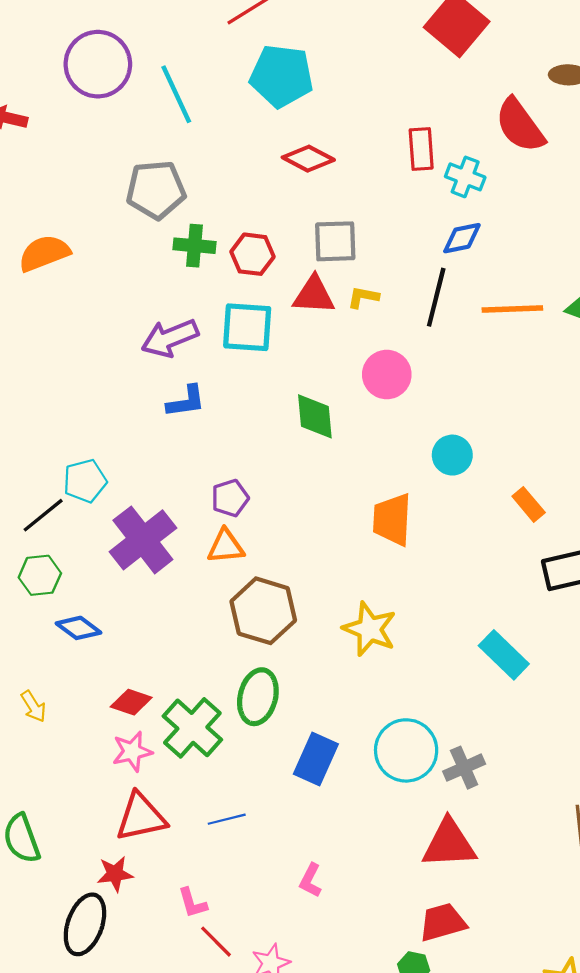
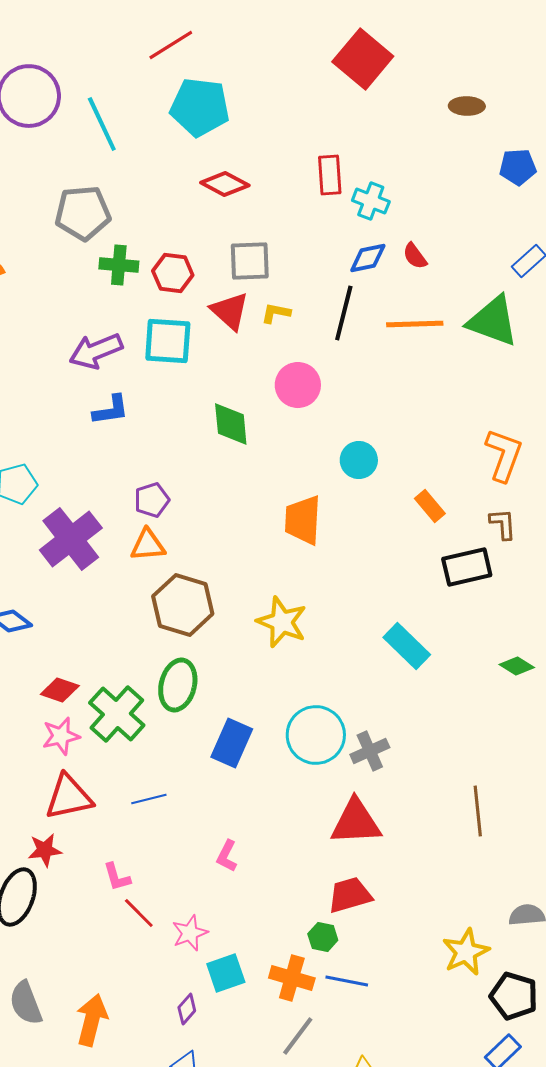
red semicircle: (520, 125) -> (415, 256), moved, size x0.5
red triangle: (314, 295) -> (230, 311), turned 39

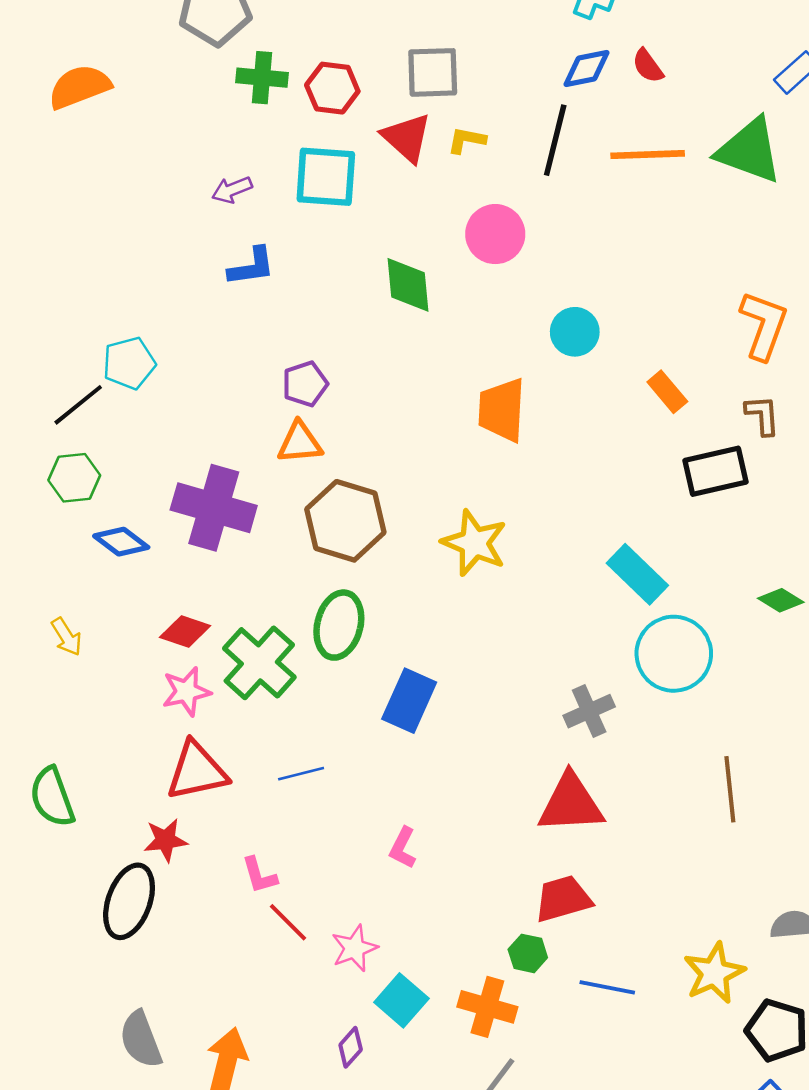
purple arrow: (96, 351) -> (232, 190), size x0.6
purple cross: (71, 539) -> (214, 508), moved, turned -36
cyan circle: (316, 735) -> (674, 654), moved
cyan square: (226, 973) -> (401, 1000), turned -30
blue line: (347, 981) -> (607, 987), moved

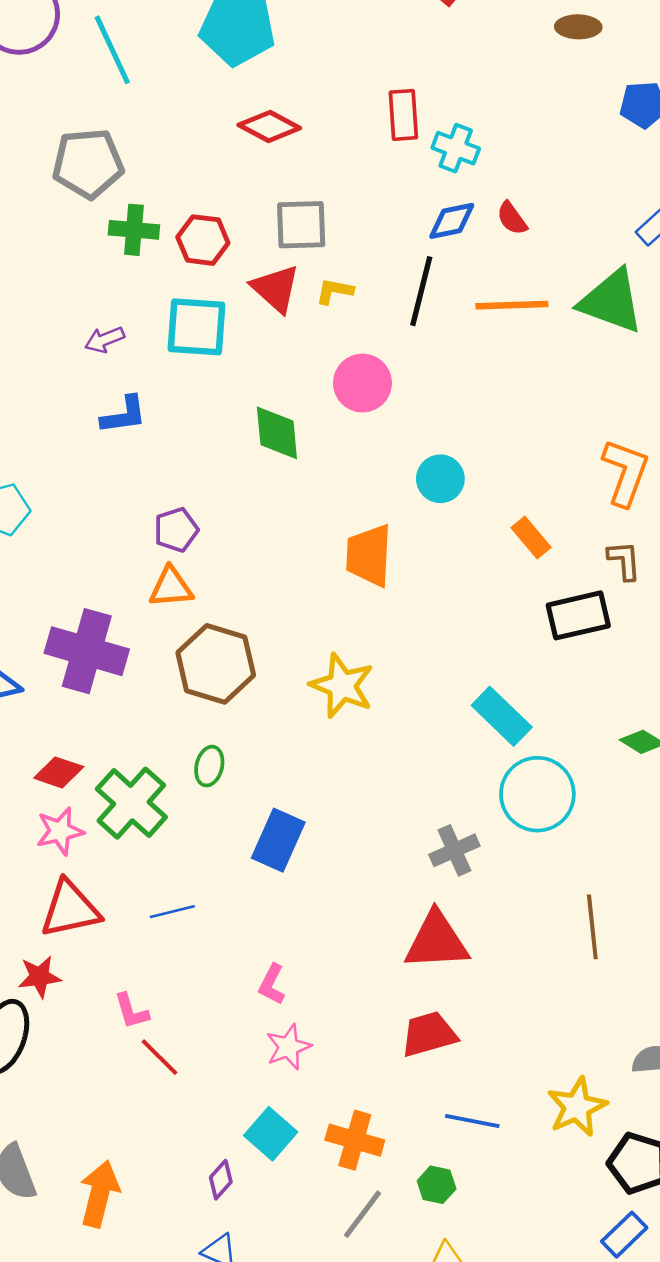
green ellipse: (339, 625) -> (209, 766), size x0.6
pink star: (354, 948) -> (288, 1047), moved
green hexagon: (528, 953) -> (437, 1185), moved

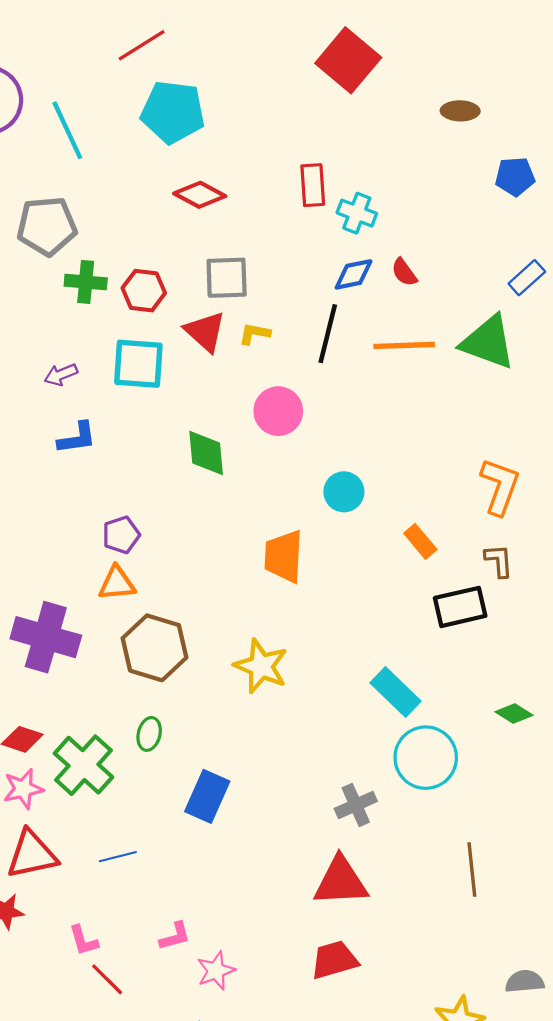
pink L-shape: (272, 984) -> (175, 936), moved, turned -132

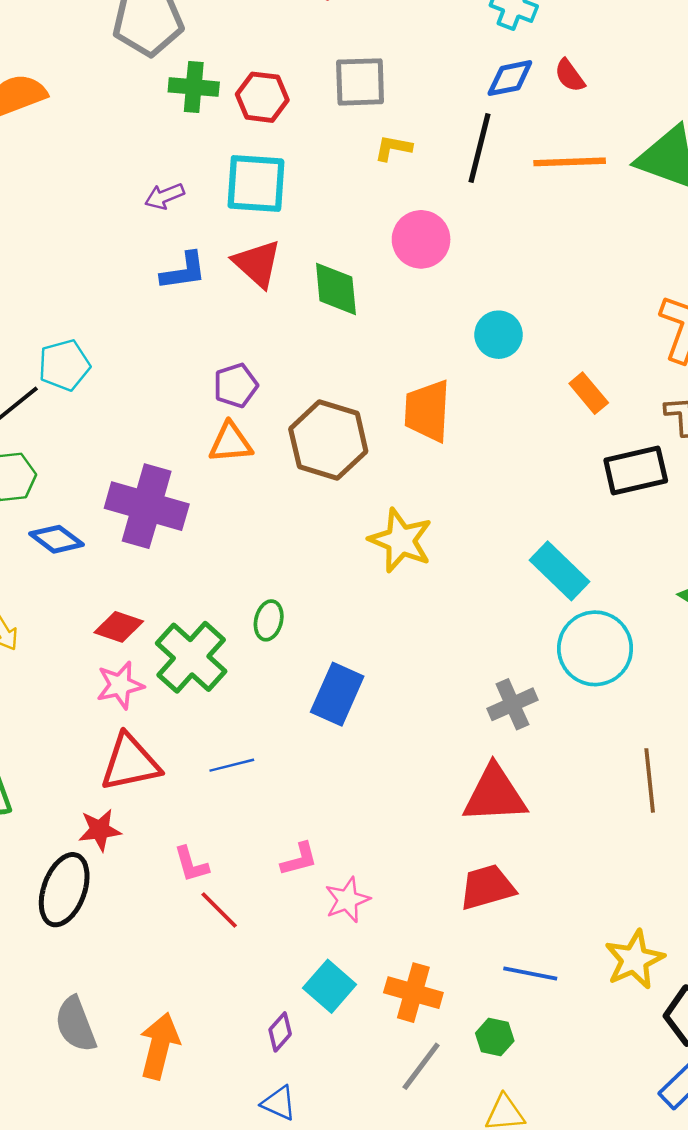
red triangle: (205, 331) -> (257, 264), moved
brown hexagon: (155, 648) -> (328, 440), moved

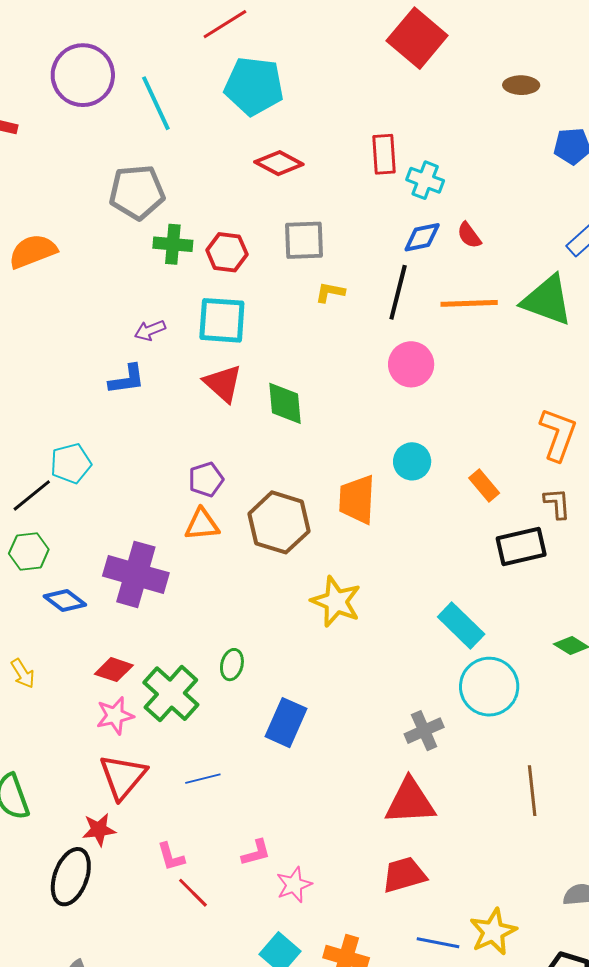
pink circle: (421, 239) -> (411, 364), moved
blue L-shape: (184, 271) -> (127, 379), moved
cyan circle: (499, 335) -> (412, 461), moved
red triangle: (130, 763) -> (123, 777), turned -38
yellow star: (634, 960) -> (493, 932), moved

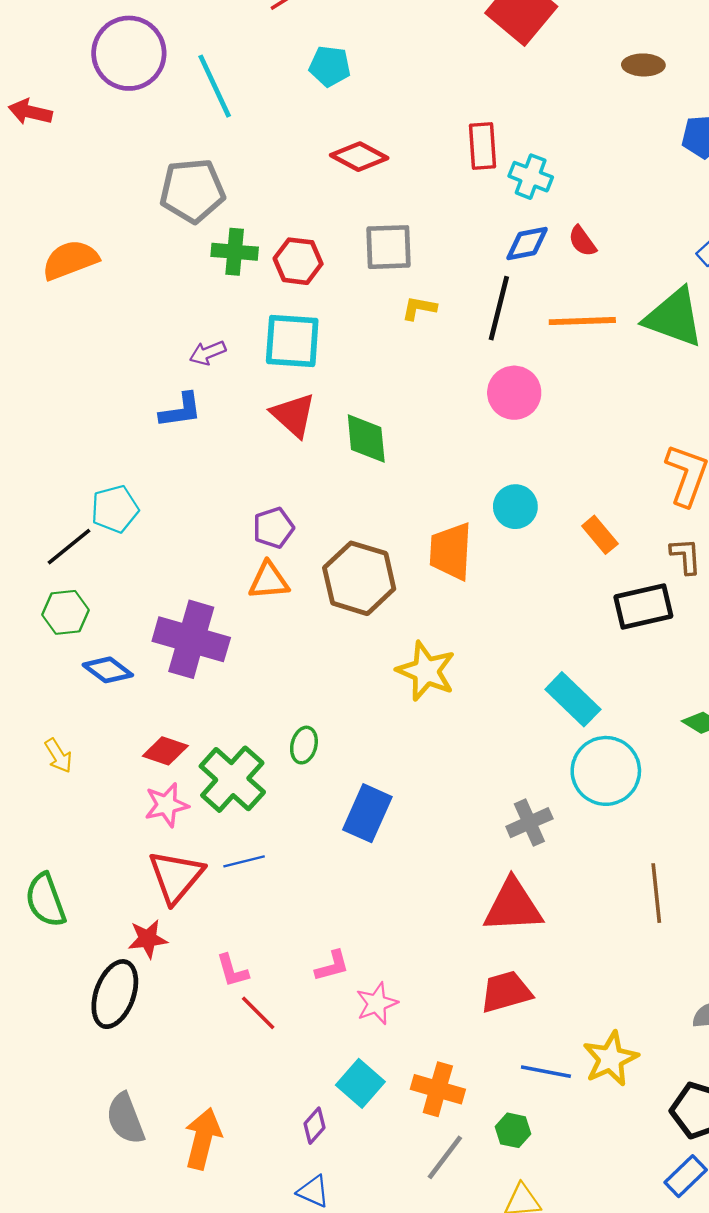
cyan pentagon: (254, 86) -> (330, 66), size x0.6
blue line: (203, 779) -> (244, 861), moved

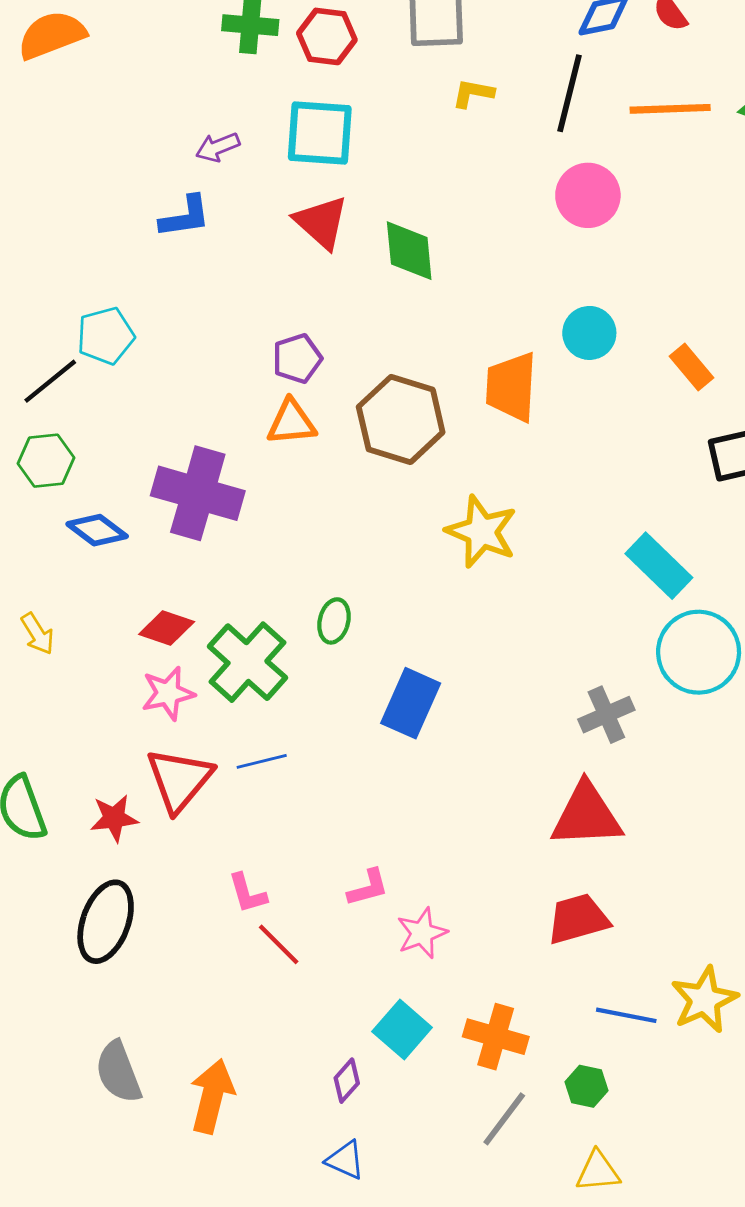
red star: (148, 939) -> (114, 818), moved

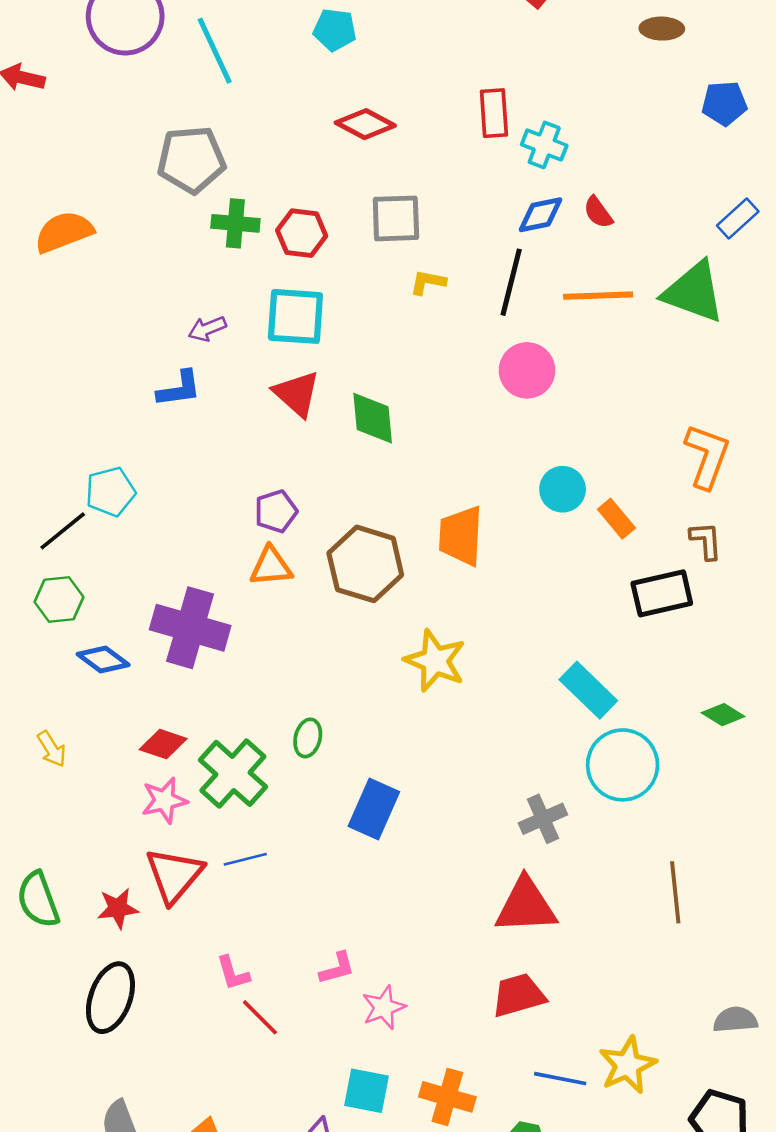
cyan circle: (589, 333) -> (563, 489), moved
cyan square: (402, 1030) -> (367, 1091), turned -30

